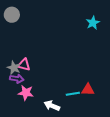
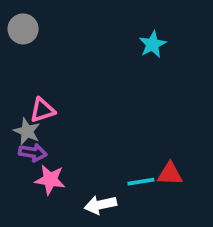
cyan star: (93, 23) -> (153, 44), moved
pink triangle: (24, 65) -> (42, 110), moved, turned -32
white arrow: (52, 106) -> (100, 205), turned -35

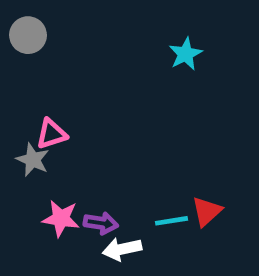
purple arrow: (33, 153) -> (101, 223), moved
red triangle: (170, 174) -> (207, 211), turned -44

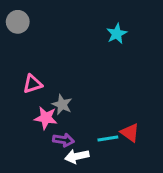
gray star: (33, 160) -> (62, 105), moved
red triangle: (207, 211) -> (130, 133), turned -42
pink star: (61, 218) -> (46, 118), moved

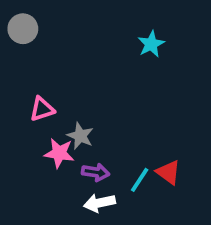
cyan line: (108, 139) -> (140, 180), turned -48
purple arrow: (64, 140) -> (96, 172), moved

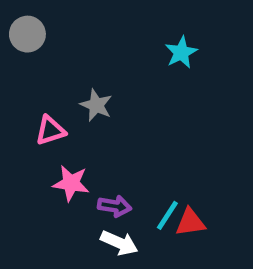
gray star: (80, 136) -> (96, 105), moved
red triangle: (168, 172) -> (190, 222), moved, turned -44
white arrow: (99, 203) -> (119, 243), turned -144

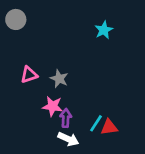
gray star: (96, 105) -> (59, 79), moved
pink star: (71, 183) -> (53, 106), moved
purple arrow: (115, 206) -> (66, 118), turned -96

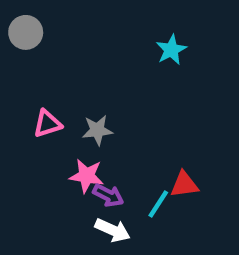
gray star: (59, 79) -> (97, 130), turned -30
purple arrow: (66, 118) -> (108, 195), turned 114
red triangle: (109, 127) -> (184, 185), moved

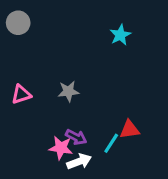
pink triangle: (47, 124) -> (21, 94), moved
pink star: (87, 176) -> (61, 148), moved
white arrow: (113, 230) -> (79, 162), turned -45

